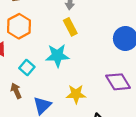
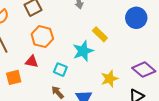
yellow rectangle: (70, 27) -> (100, 34), moved
purple diamond: (118, 82) -> (144, 70), moved

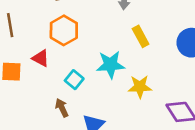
yellow rectangle: (100, 34) -> (141, 36), moved
yellow star: (110, 79) -> (140, 87), moved

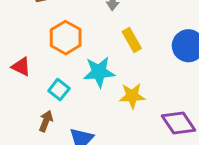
orange hexagon: (64, 30) -> (66, 38), moved
brown arrow: (62, 108) -> (46, 121), turned 48

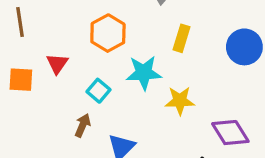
yellow rectangle: (132, 40) -> (182, 38), turned 45
red triangle: (21, 67) -> (57, 64), turned 36

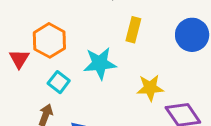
orange hexagon: (108, 33) -> (49, 40), moved
yellow star: (180, 101) -> (150, 88), moved

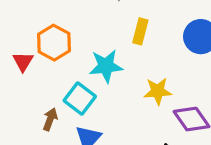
cyan square: (59, 82) -> (80, 98), moved, size x1.4

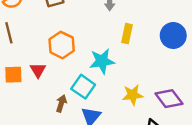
red triangle: (23, 62) -> (38, 70), moved
yellow star: (158, 91) -> (133, 95), moved

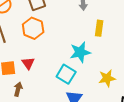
orange hexagon: (62, 45) -> (33, 28), moved
brown arrow: (61, 103) -> (18, 89), moved

